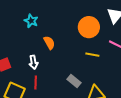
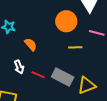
gray rectangle: (74, 81) -> (63, 77), size x1.5
red line: (36, 83) -> (38, 75), moved, turned -56

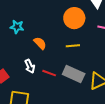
yellow line: (75, 47) -> (73, 46), moved

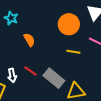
yellow line: (73, 46) -> (73, 52), moved
white arrow: (30, 66) -> (12, 75), moved

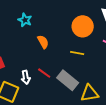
yellow line: (73, 52) -> (77, 53), moved

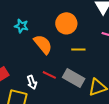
orange circle: (83, 26) -> (66, 23), moved
orange semicircle: (43, 42) -> (43, 44), size x1.5

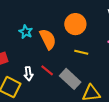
cyan star: (21, 26) -> (26, 32), moved

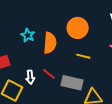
orange semicircle: (48, 39) -> (50, 43), turned 30
gray rectangle: (70, 79) -> (72, 83), turned -30

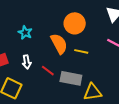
orange semicircle: (50, 43) -> (59, 44), moved, turned -30
white arrow: (30, 77) -> (27, 62), moved

